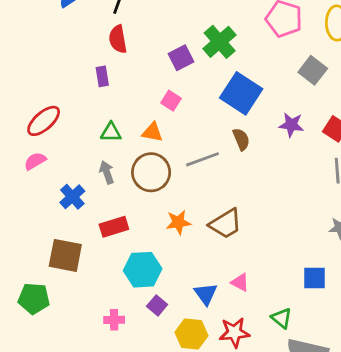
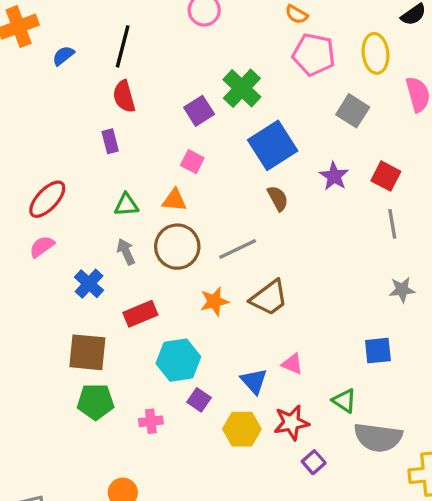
blue square: (241, 93) -> (273, 145), turned 30
purple star: (291, 125) -> (334, 176), turned 30
gray line: (203, 159) -> (238, 249), moved
green pentagon: (34, 298) -> (96, 402), moved

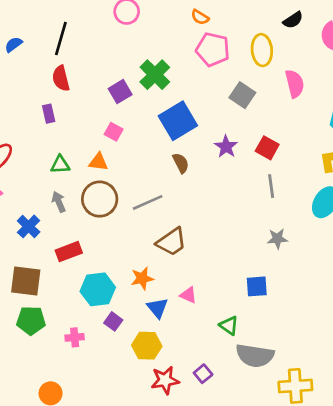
orange star: (214, 301) -> (142, 278), moved
red star: (291, 423) -> (165, 380), moved

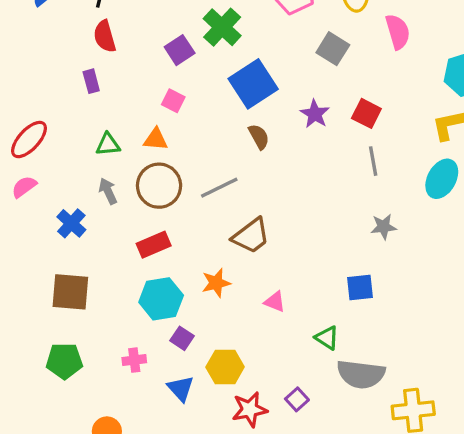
red rectangle: (69, 252) -> (154, 245), moved
blue triangle: (157, 308) -> (181, 388), moved
green pentagon: (31, 320) -> (64, 361), moved

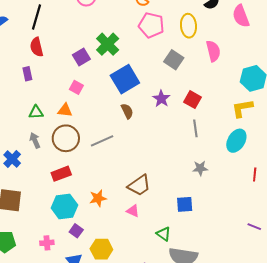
brown trapezoid: (251, 236) -> (139, 185), moved

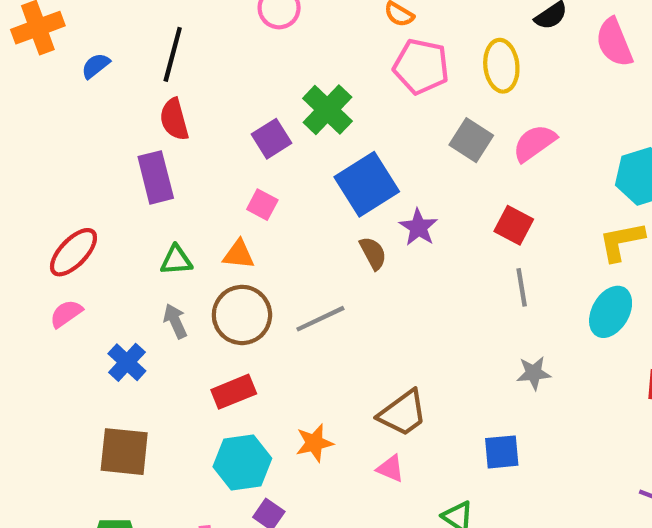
pink semicircle: (213, 51) -> (534, 143), moved, turned -110
purple rectangle: (27, 74) -> (156, 177), size x1.6
purple star: (161, 99) -> (418, 227), moved

